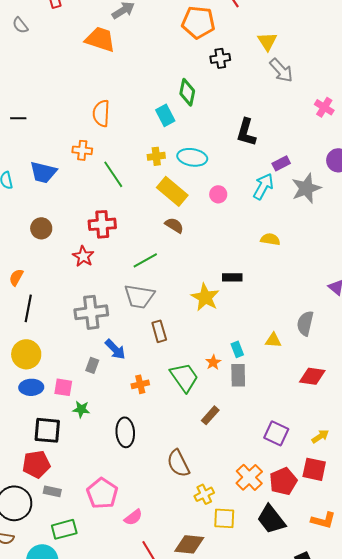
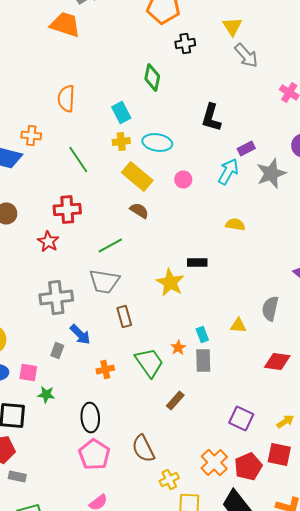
cyan rectangle: (165, 115) -> (121, 112), moved
orange cross: (82, 150) -> (31, 136), moved
pink pentagon: (102, 493) -> (94, 454), moved

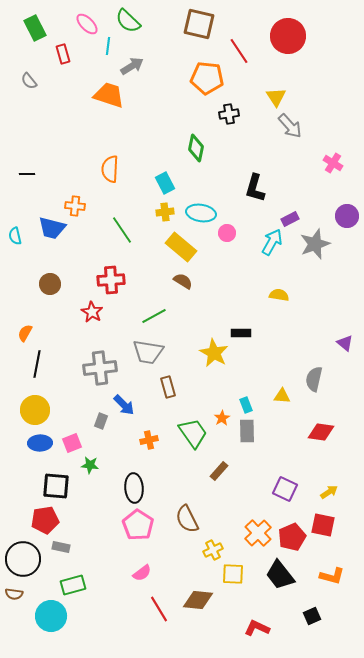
pink circle: (183, 180) -> (227, 233), moved
pink square: (28, 372) -> (72, 443), turned -30

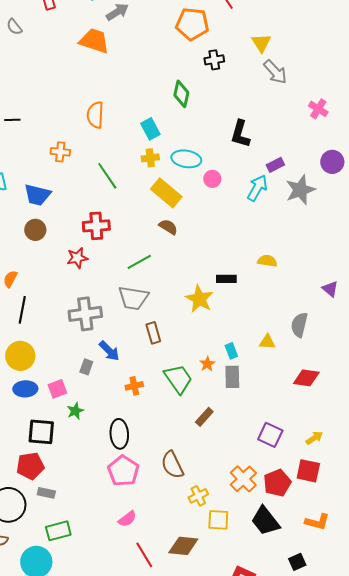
blue trapezoid: (52, 228) -> (37, 195), moved
yellow semicircle: (279, 295) -> (267, 261), moved
red star: (92, 312) -> (77, 258), turned 30
green star: (90, 465) -> (75, 411), turned -30

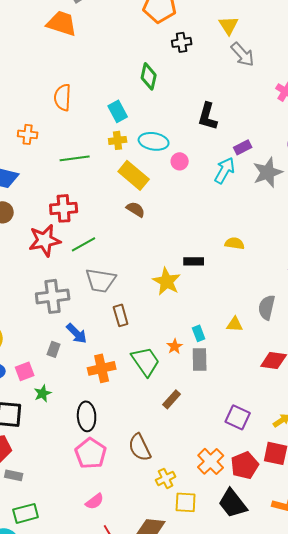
green line: (107, 176) -> (75, 158), turned -64
red star: (77, 258) -> (45, 240), size x1.5
green line: (139, 262) -> (84, 244), moved
orange cross: (134, 386) -> (102, 368), size x1.5

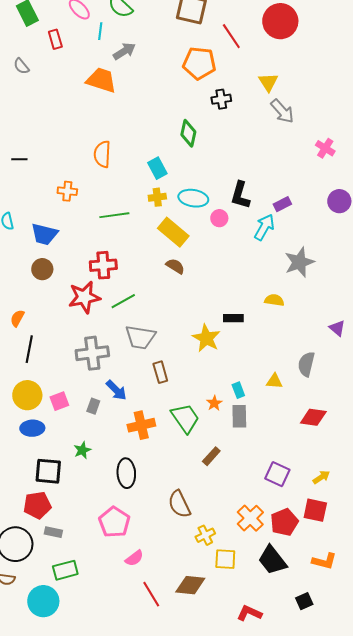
black L-shape: (208, 116) -> (240, 195), moved
gray star: (268, 172) -> (299, 262), moved
pink square: (25, 371) -> (59, 401), moved
pink pentagon: (91, 453) -> (114, 522), moved

